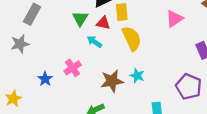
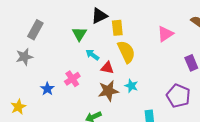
red triangle: (103, 23) -> (107, 68), moved

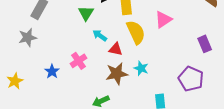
pink triangle: (165, 34) -> (163, 19), moved
yellow star: (18, 107) -> (15, 81), moved

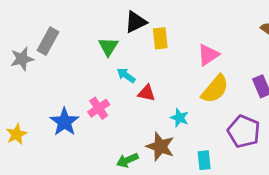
yellow semicircle: (136, 32) -> (215, 89), moved, turned 65
gray star: (28, 38) -> (22, 59), moved
blue star: (52, 71) -> (64, 122), size x1.5
brown star: (117, 74) -> (160, 147), moved, turned 30

